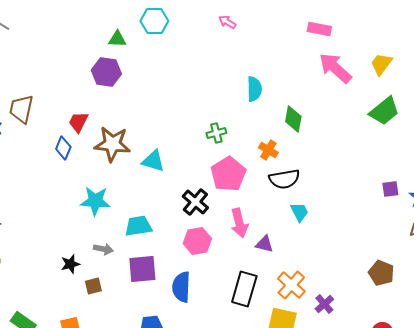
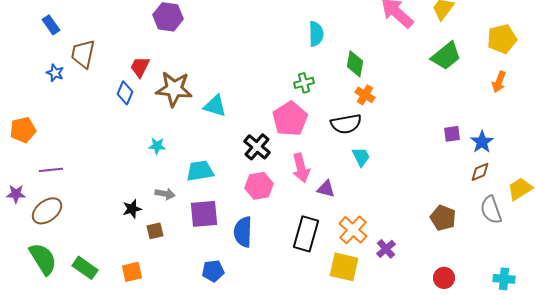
green cross: (216, 133) -> (304, 83), moved
orange cross: (268, 150) -> (365, 95), moved
cyan star: (95, 201) -> (157, 146), size x0.6

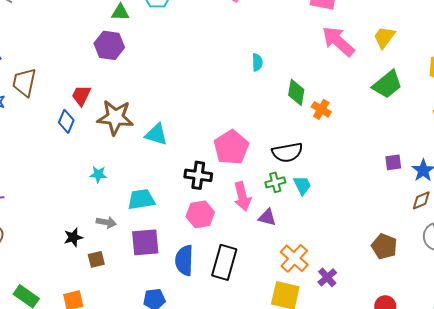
cyan semicircle: (316, 34) -> (257, 62), size x0.7
green cross: (304, 83) -> (275, 182), moved
orange cross: (365, 95) -> (321, 109), moved
black cross: (257, 147) -> (198, 175), turned -32
black rectangle: (306, 234) -> (224, 262), moved

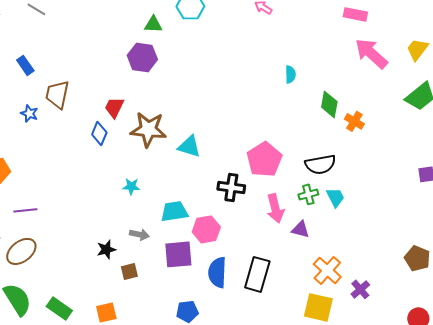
pink hexagon: (200, 214) -> (206, 229), moved

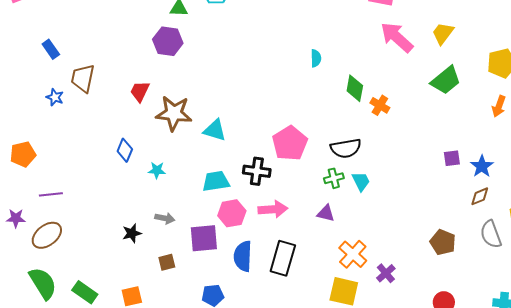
blue diamond: (99, 133) -> (125, 150), moved
pink arrow: (275, 208) -> (273, 209), moved, turned -80
cyan trapezoid: (174, 211) -> (216, 181), moved
brown square: (129, 271) -> (167, 262), moved

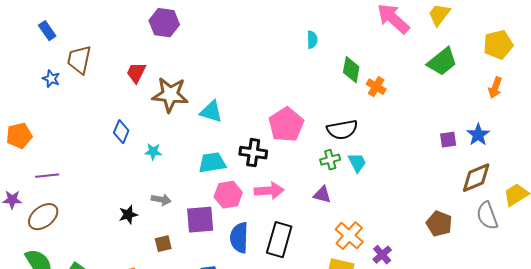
blue star: (482, 166) -> (478, 135), moved
brown diamond: (480, 196) -> (476, 178), size x1.6

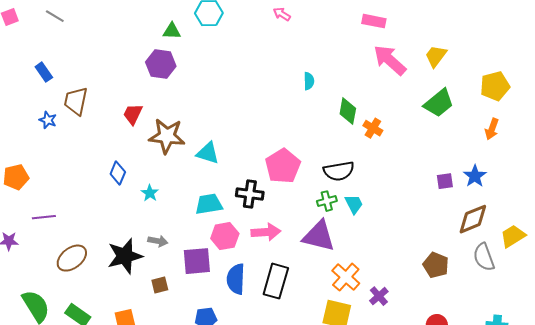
cyan star: (153, 152) -> (150, 193), turned 30
purple triangle: (322, 195) -> (319, 236), size x1.8
black star: (128, 215) -> (125, 256), size x1.8
brown ellipse: (43, 217) -> (72, 258), moved

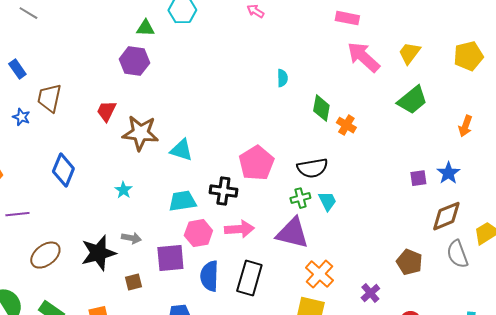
yellow pentagon: (495, 86) -> (468, 56), moved
blue diamond: (118, 173) -> (63, 170), moved, size x1.4
purple cross: (379, 296) -> (370, 293), moved

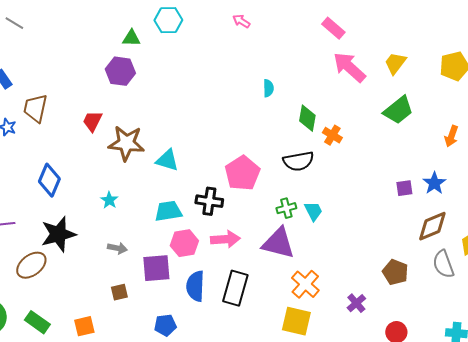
pink rectangle: (347, 18) -> (333, 28), turned 30
black semicircle: (312, 168) -> (298, 161), moved
black star: (98, 253) -> (58, 234), moved

